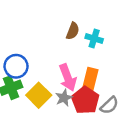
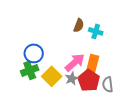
pink arrow: (68, 78) -> (75, 62), turned -110
gray semicircle: (109, 105) -> (108, 84), turned 126

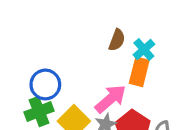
cyan cross: (96, 31) -> (144, 50), turned 32
orange rectangle: (93, 63) -> (139, 72), moved

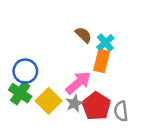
brown semicircle: (117, 40) -> (83, 35), turned -66
green cross: (39, 112) -> (20, 93), turned -35

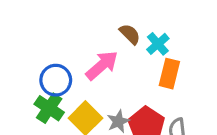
orange rectangle: (102, 61) -> (169, 74), moved
pink arrow: (78, 83) -> (102, 65), moved

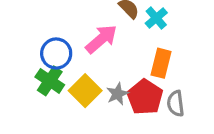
orange rectangle: (169, 74) -> (161, 63), moved

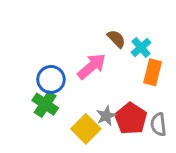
orange rectangle: (161, 63) -> (153, 72), moved
yellow square: (85, 91) -> (86, 129), moved

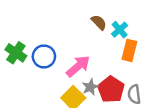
pink arrow: (92, 66) -> (78, 66), moved
green cross: (45, 104) -> (16, 53), moved

